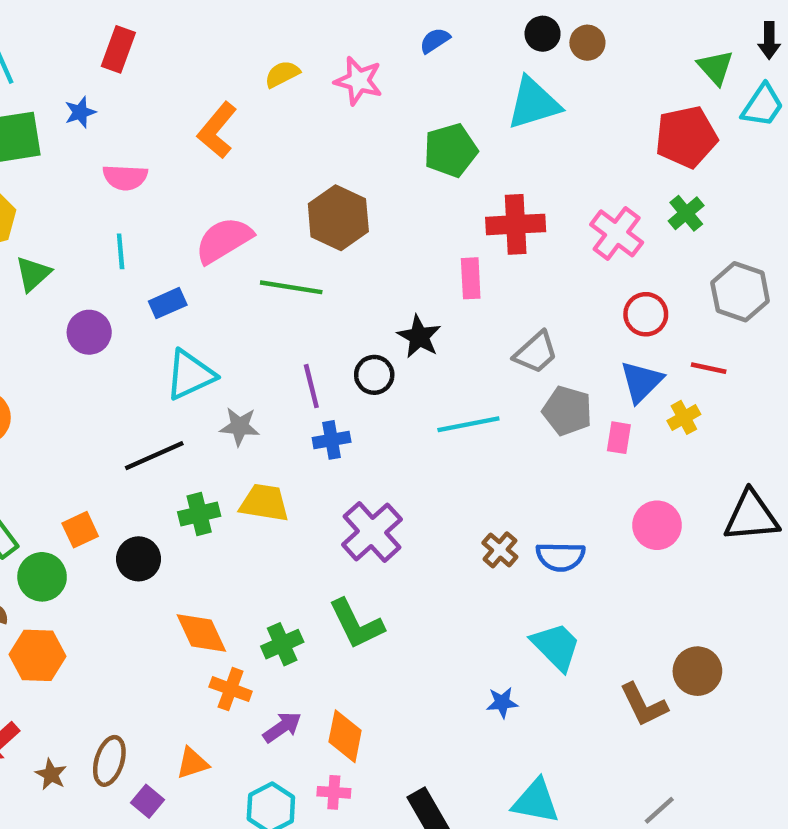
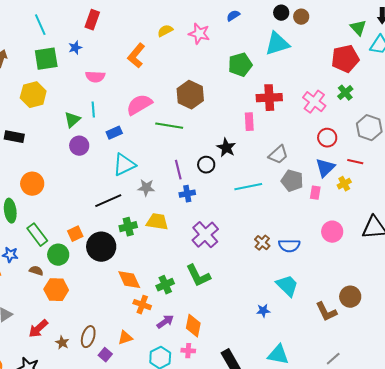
green triangle: (33, 274) -> (72, 120), moved
black circle: (139, 559) -> (101, 247), size x1.5

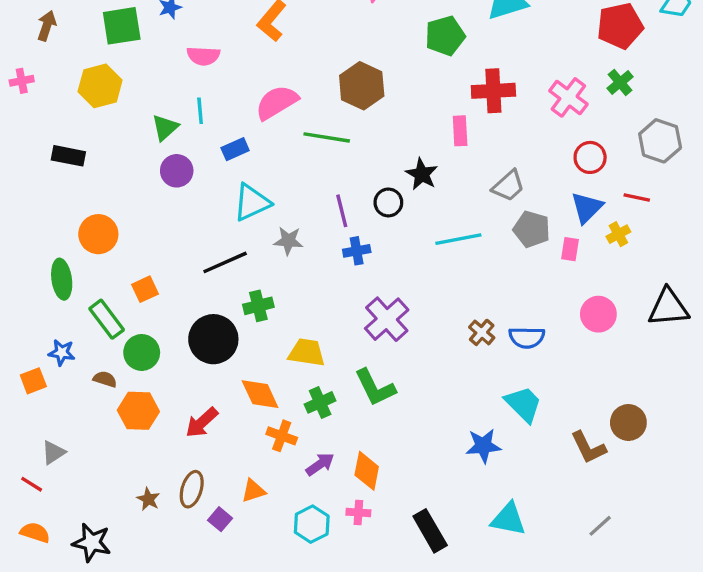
yellow trapezoid: (157, 222) -> (307, 352), moved
orange square: (75, 234) -> (145, 289), moved
blue star: (263, 311) -> (483, 446), size x1.5
red arrow: (38, 329) -> (202, 422), moved

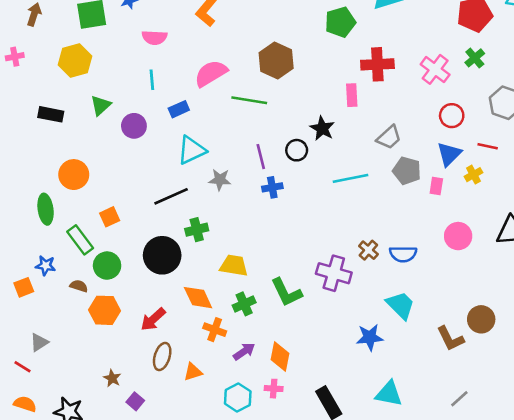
green triangle: (165, 127) -> (101, 105), moved
purple cross: (387, 319) -> (334, 273), moved, turned -32
brown ellipse: (192, 489) -> (162, 356), moved
purple square: (220, 519) -> (135, 401), moved

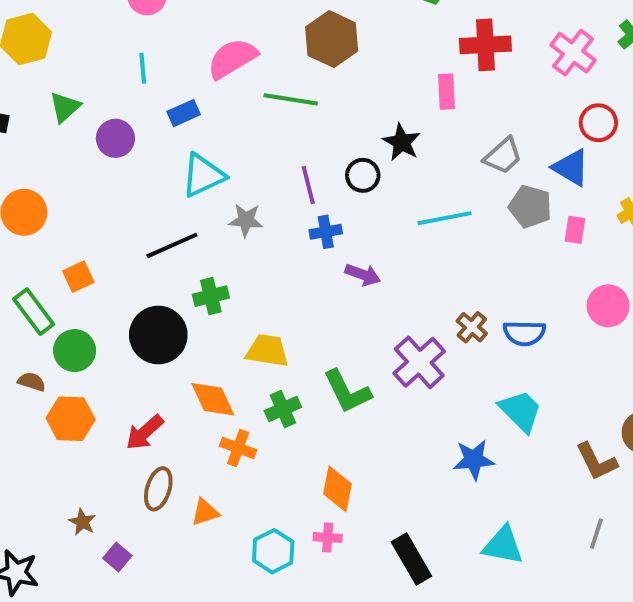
blue triangle: (449, 154) -> (571, 168), moved, turned -44
purple cross: (334, 273) -> (419, 362), turned 32
purple arrow: (244, 351) -> (363, 275), moved, turned 55
gray line: (459, 399) -> (596, 534), moved, turned -30

